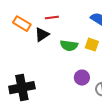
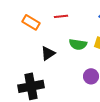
black triangle: (42, 35) -> (48, 53), moved

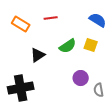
green semicircle: (78, 44) -> (68, 46), turned -42

